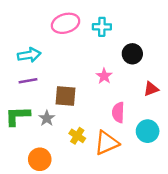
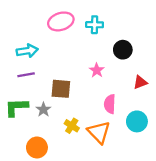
orange triangle: (107, 143) -> (99, 132), turned -50

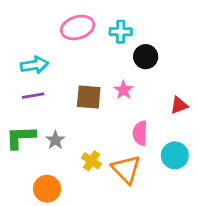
black circle: (123, 50) -> (146, 57), moved
brown square: (61, 89) -> (89, 97), moved

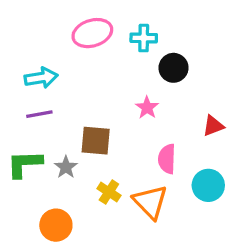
brown square: (89, 97) -> (96, 141), moved

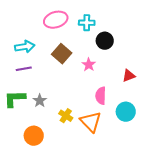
brown square: (96, 141) -> (62, 54), moved, turned 36

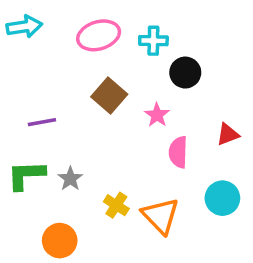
cyan arrow: (25, 47) -> (24, 27), moved
pink semicircle: (101, 96) -> (178, 152), moved

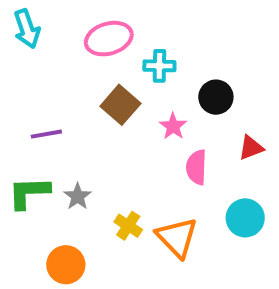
cyan arrow: (24, 27) -> (27, 29), turned 80
cyan cross: (153, 41) -> (159, 66), moved
black circle: (185, 73) -> (216, 97), moved

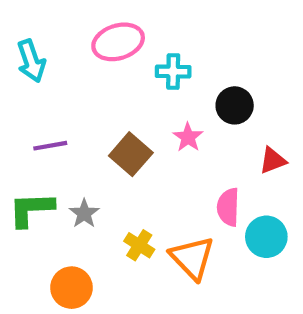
cyan arrow: (27, 29) -> (31, 61), moved
brown square: (120, 105) -> (131, 154), moved
pink semicircle: (196, 167) -> (228, 207), moved

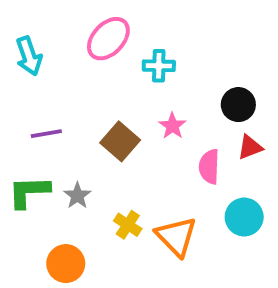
pink ellipse: (118, 42) -> (108, 39), turned -30
black circle: (235, 105) -> (238, 105), moved
pink semicircle: (228, 207) -> (209, 167), moved

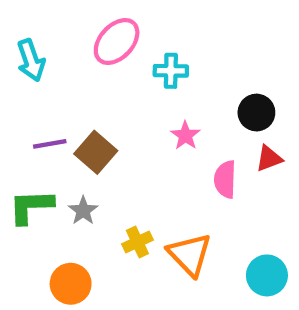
brown square: (120, 141) -> (96, 152), moved
cyan circle: (244, 217) -> (267, 275), moved
yellow cross: (128, 225) -> (137, 242), turned 32

